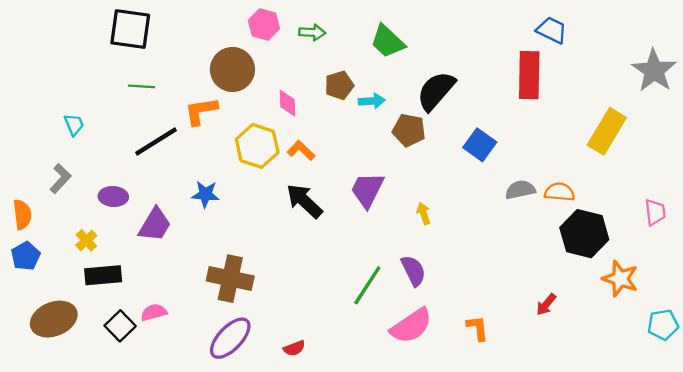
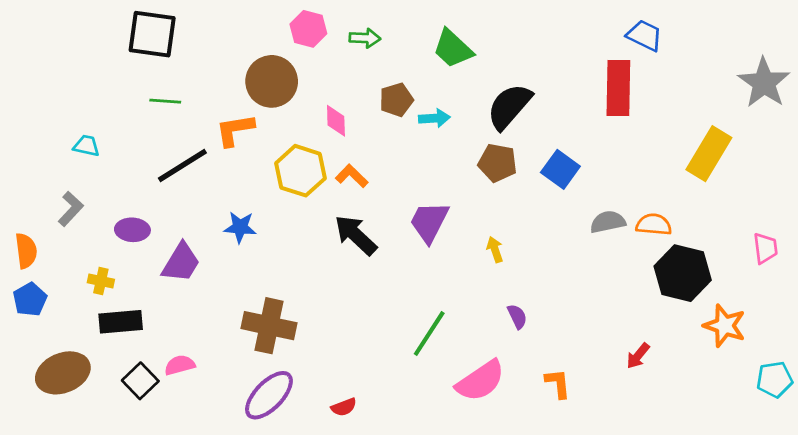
cyan trapezoid: (74, 125) -> (86, 146), turned -55
brown pentagon: (409, 130) -> (497, 163), moved
yellow cross: (86, 240) -> (101, 281), turned -35
purple semicircle: (413, 271) -> (517, 316), moved, size x0.7

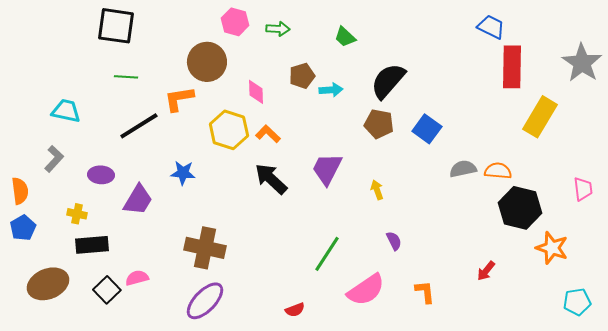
green trapezoid: (453, 49) -> (345, 37), size x0.7
red rectangle: (618, 88) -> (512, 67), moved
cyan trapezoid: (86, 146) -> (66, 111), size x1.4
cyan pentagon: (775, 379) -> (577, 302), moved
red semicircle: (344, 407) -> (295, 310), moved

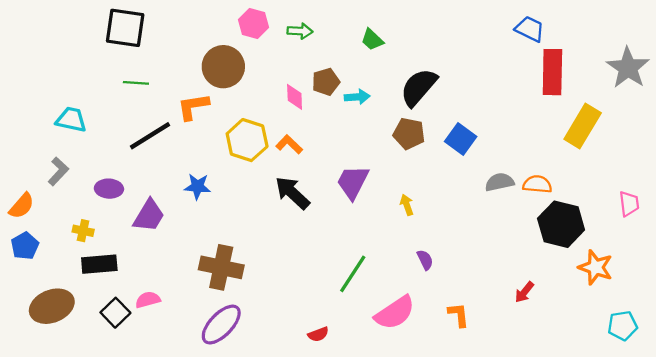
pink diamond: (256, 92) -> (295, 97), moved
orange semicircle: (20, 191) -> (22, 206), turned 48

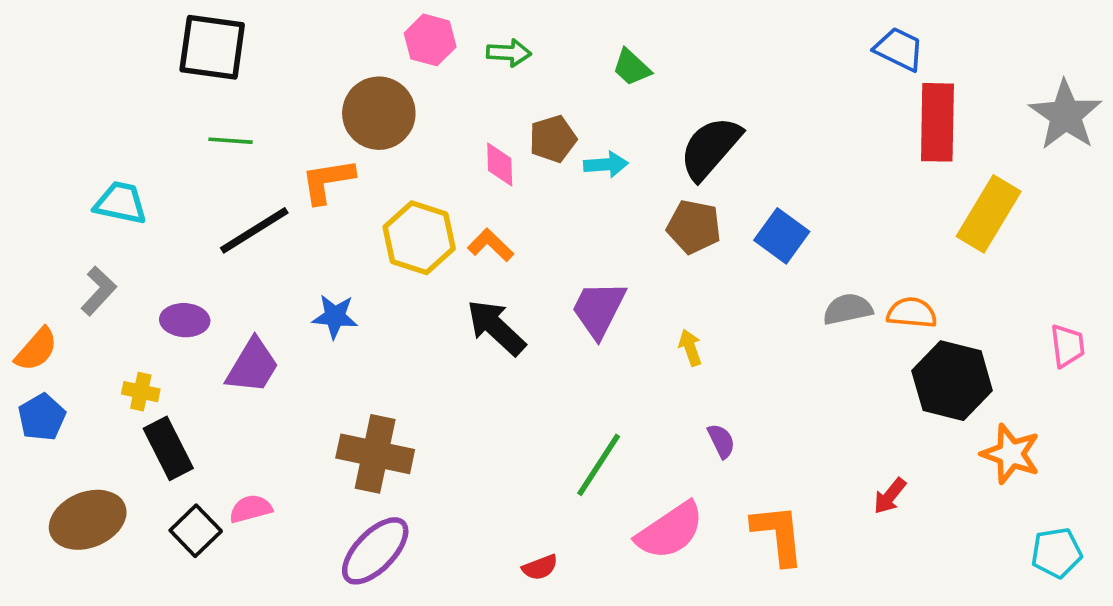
black rectangle: (99, 264) -> (168, 448), turned 68
orange L-shape: (459, 315) -> (778, 534), size x1.5

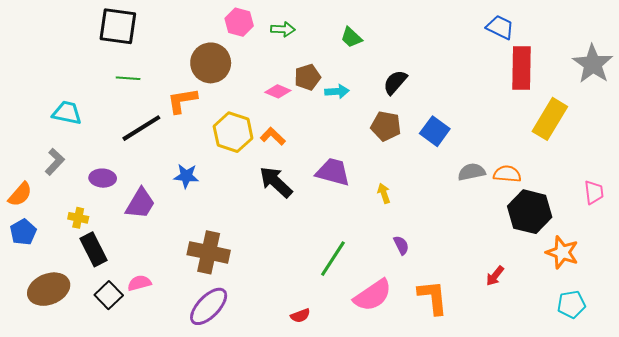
black semicircle: (710, 148) -> (395, 82), size x0.7
pink diamond: (500, 164) -> (278, 91), turned -65
purple trapezoid: (599, 309) -> (333, 172), turned 78
cyan pentagon: (1056, 553) -> (571, 304), moved

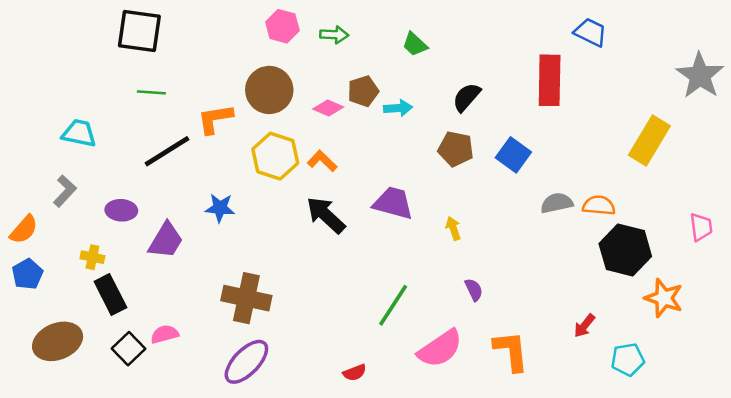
brown circle: (211, 63) -> (269, 90), moved
red rectangle: (521, 68) -> (550, 80), moved
cyan pentagon: (571, 304) -> (628, 359), moved

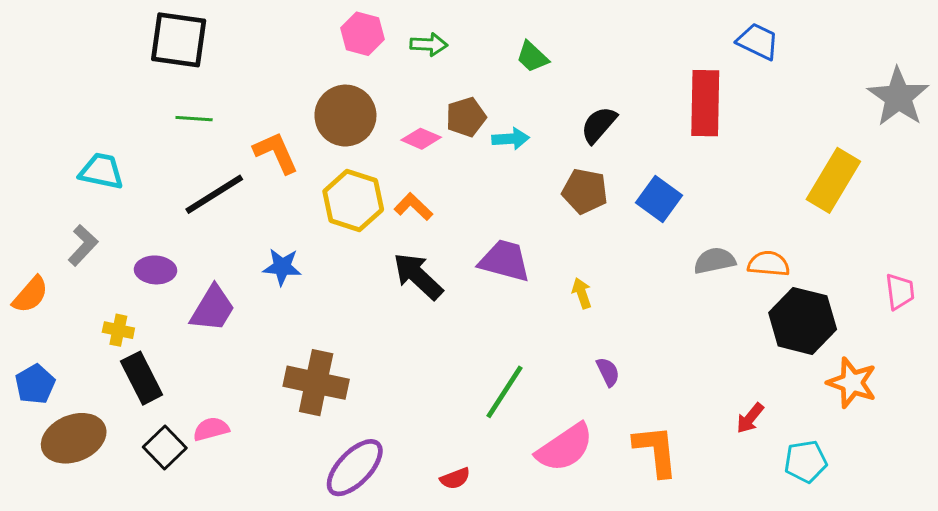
orange L-shape: (215, 119) -> (276, 153), turned 75
blue pentagon: (27, 274) -> (35, 384), moved
purple ellipse: (246, 362) -> (355, 468), moved

